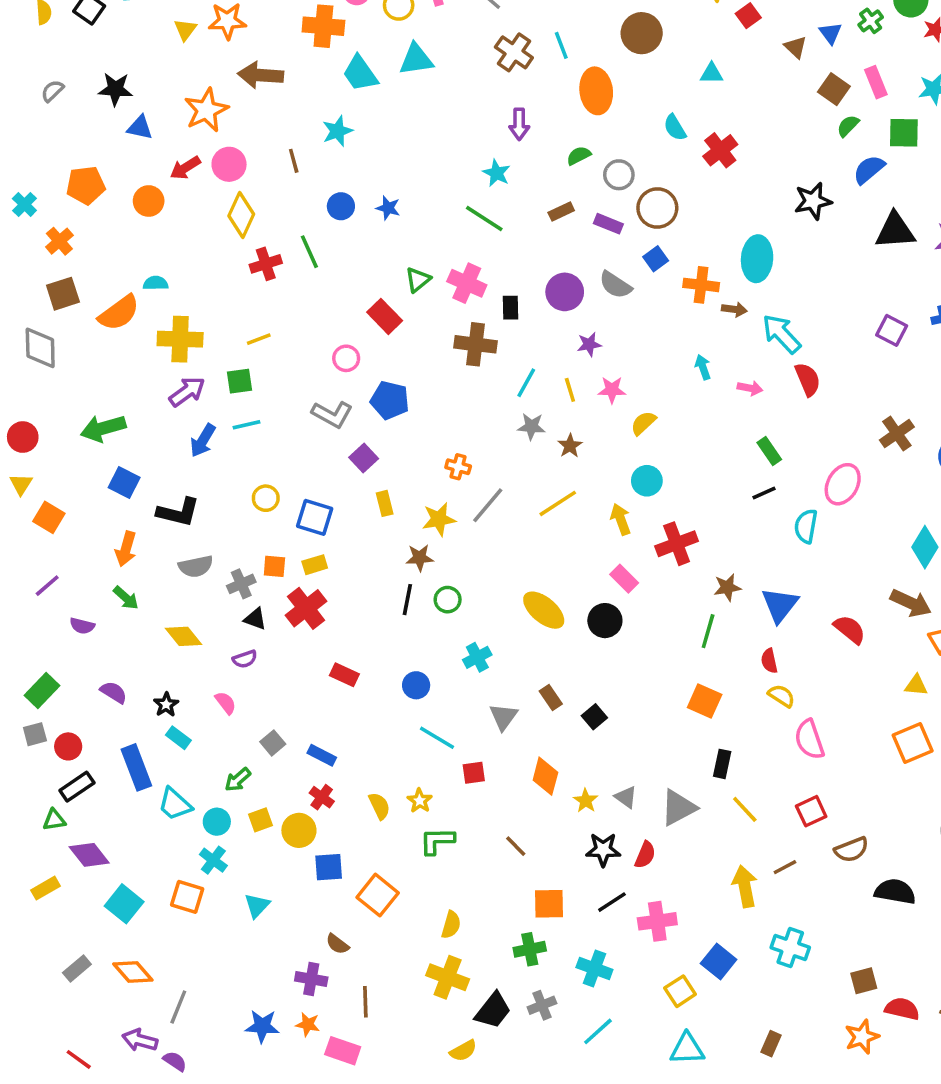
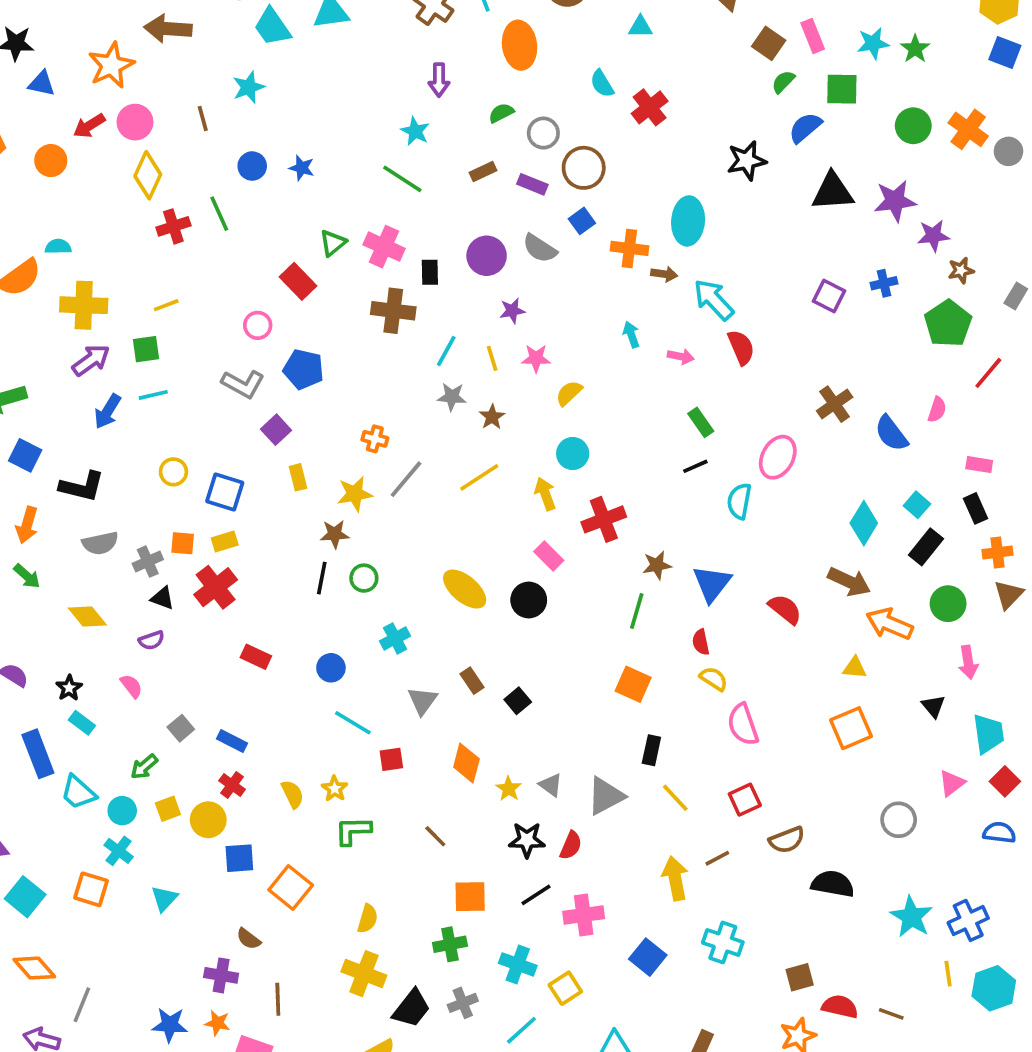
yellow square: (680, 991) -> (565, 988), moved

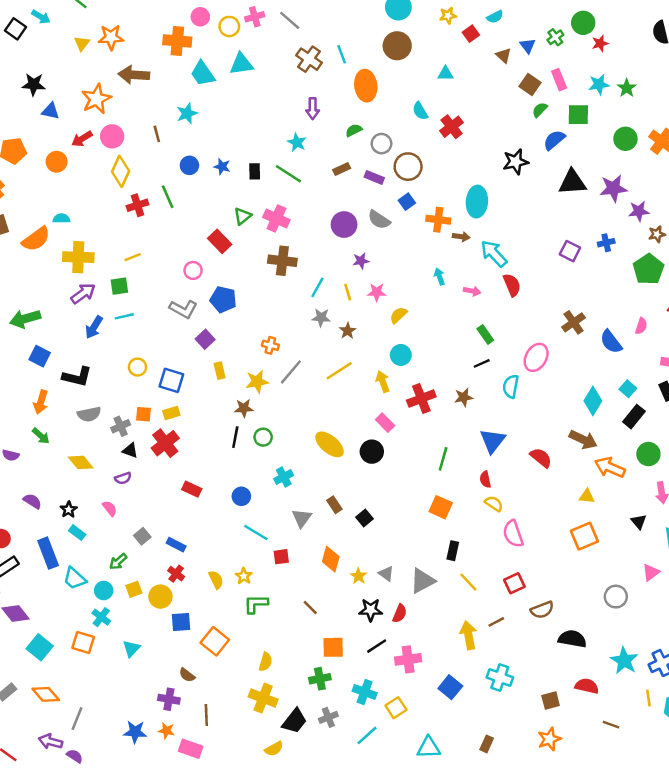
black rectangle: (430, 272) -> (255, 171), moved
brown star: (657, 565) -> (464, 397), moved
red semicircle: (840, 1007) -> (587, 686), moved

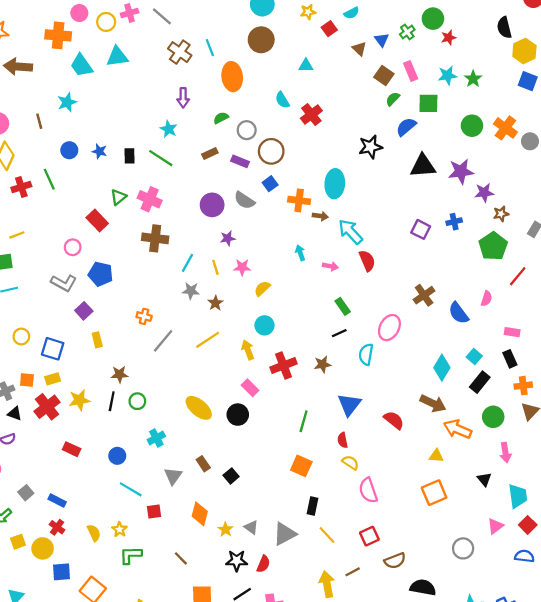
yellow star: (257, 382) -> (79, 400), moved

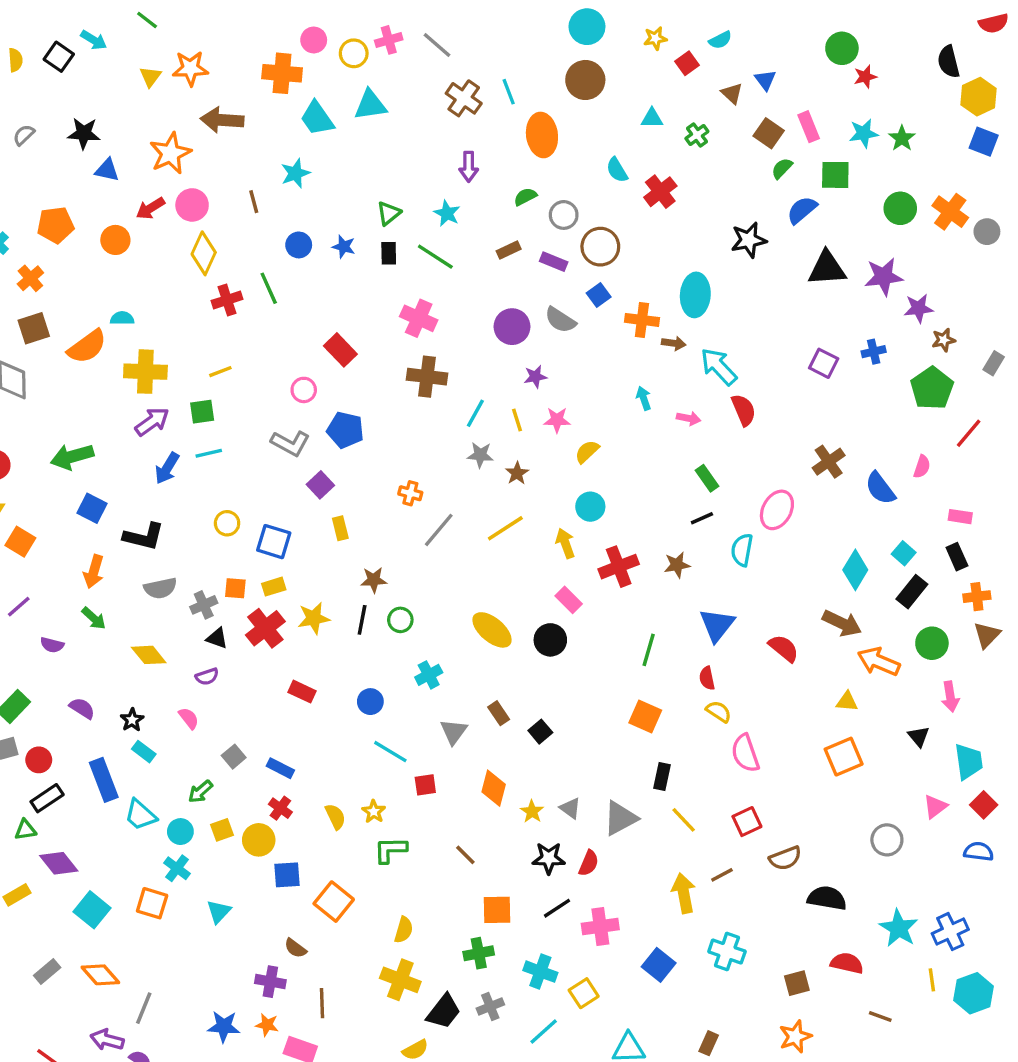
green cross: (407, 32) -> (697, 135), moved
green triangle: (118, 197) -> (389, 213), moved

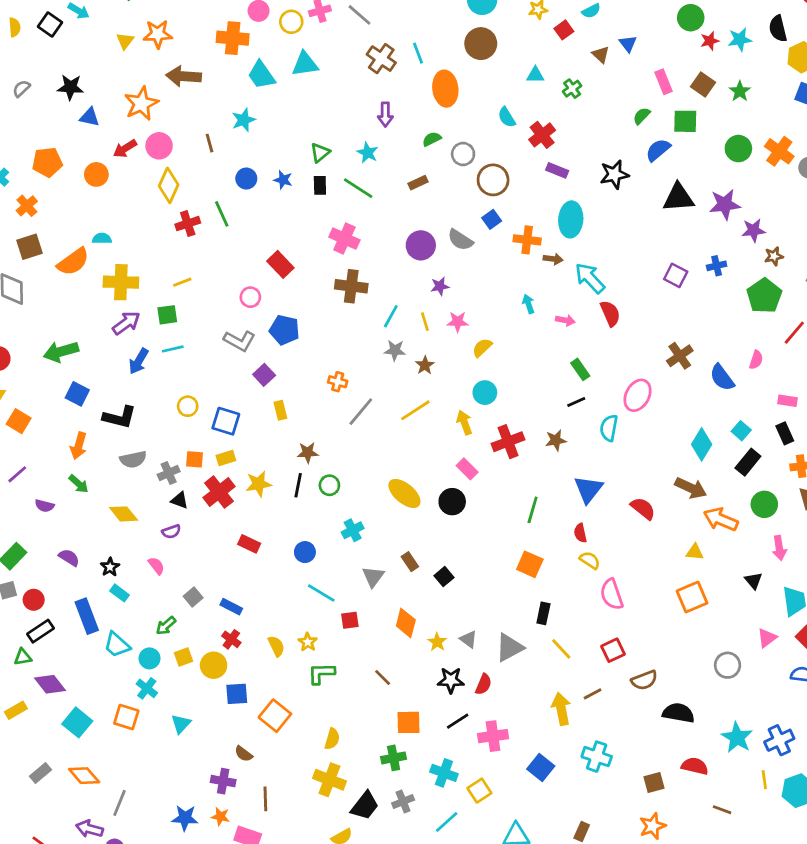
brown square: (769, 133) -> (703, 84), moved
cyan star: (864, 133) -> (740, 39), moved
purple rectangle: (554, 262) -> (557, 170), moved

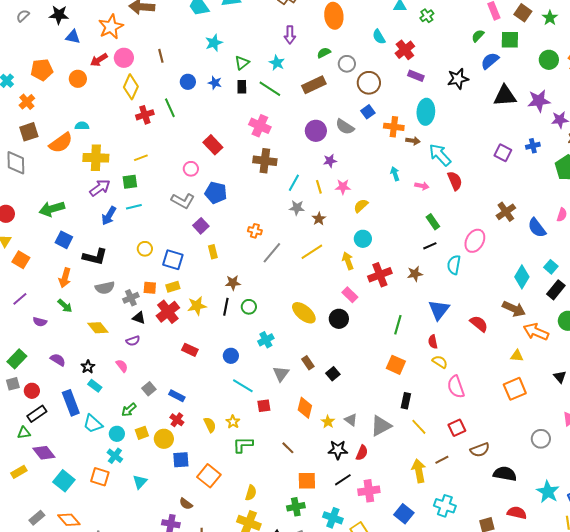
cyan star: (244, 120) -> (214, 43), moved
brown rectangle: (418, 183) -> (314, 85), size x1.6

